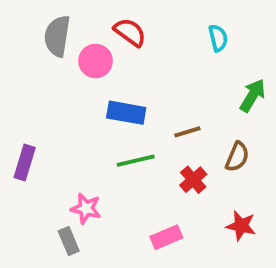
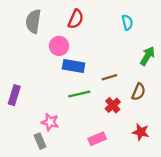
red semicircle: (130, 32) -> (76, 19), turned 78
pink circle: (95, 61) -> (59, 46), moved

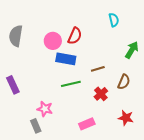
red semicircle: (76, 19) -> (75, 36), moved
gray semicircle: (33, 21) -> (16, 36), moved
purple rectangle: (14, 95) -> (13, 85), turned -42

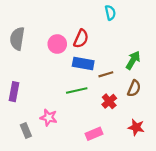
cyan semicircle: (114, 20) -> (110, 13), moved
green arrow: (132, 50) -> (133, 60), moved
blue rectangle: (66, 59) -> (83, 63), moved
purple rectangle: (13, 85) -> (14, 92), turned 36
gray rectangle: (36, 126) -> (26, 131), moved

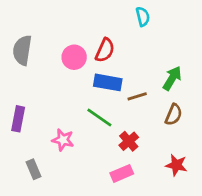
green line: (77, 91) -> (99, 117), turned 48
red cross: (109, 101) -> (129, 141), moved
pink star: (49, 118) -> (63, 140), moved

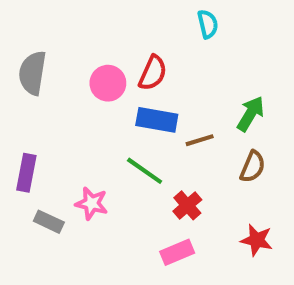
gray rectangle: (34, 169) -> (49, 222), moved, turned -42

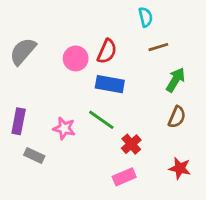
gray semicircle: (33, 73) -> (23, 51), turned 32
brown line: (200, 140) -> (158, 47), moved
pink star: (92, 203) -> (64, 128), moved

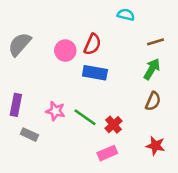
cyan semicircle: (146, 17) -> (126, 15), turned -63
brown line: (158, 47) -> (155, 42), moved
green line: (101, 120) -> (85, 117), moved

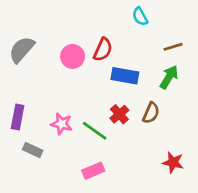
cyan semicircle: (126, 15) -> (140, 17), turned -133
blue rectangle: (95, 73) -> (125, 76), moved
brown semicircle: (153, 101) -> (151, 113), moved
red cross: (113, 125) -> (119, 114), moved
pink rectangle: (107, 153) -> (93, 171), moved

